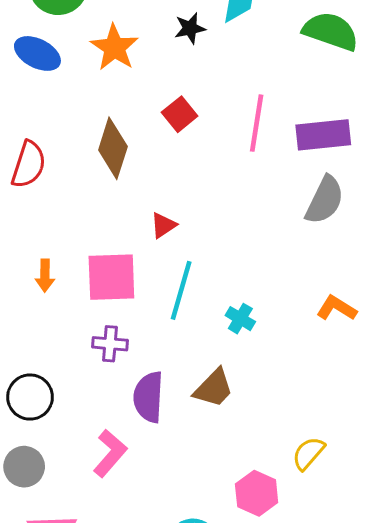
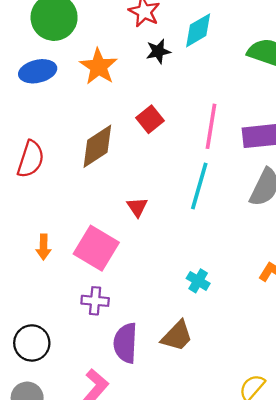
blue ellipse: (37, 53) -> (38, 71), turned -40
brown diamond: (113, 148) -> (97, 146), turned 39
red triangle: (163, 225) -> (137, 207), turned -30
pink square: (111, 277) -> (96, 248), turned 33
cyan line: (181, 290) -> (199, 186), moved

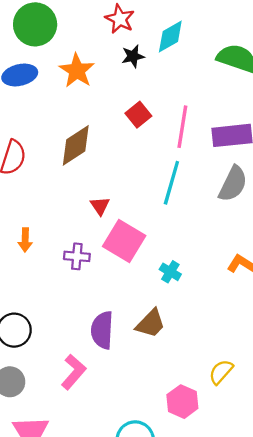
red square: (150, 119) -> (138, 115), moved
red triangle: (137, 207) -> (100, 206), moved
pink square: (96, 248) -> (124, 241), moved
purple cross: (95, 301) -> (77, 256), moved

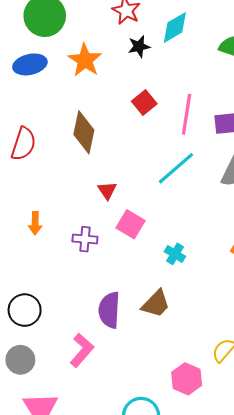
brown diamond: (76, 145) -> (84, 132), turned -45
cyan line: (171, 183) -> (176, 168), turned 33
pink square: (124, 241) -> (130, 224), size x0.7

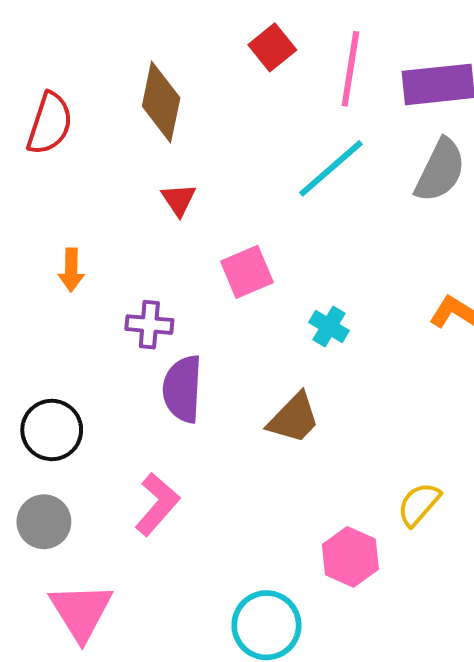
red triangle: (107, 190) -> (179, 200), moved
pink square: (130, 224) -> (247, 272), turned 36
purple cross: (85, 239) -> (149, 325), moved
purple semicircle: (109, 310) -> (183, 389), moved

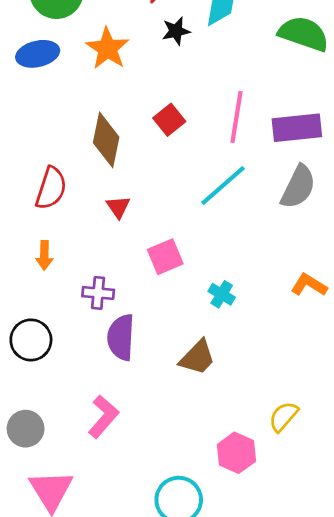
red square: (272, 47) -> (169, 120), moved
red semicircle: (50, 124) -> (51, 188), moved
black circle: (52, 430) -> (31, 340), moved

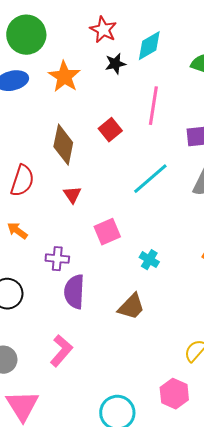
pink line: (236, 117) -> (153, 106), moved
orange arrow: (44, 255) -> (17, 231), turned 125
pink hexagon: (236, 453) -> (174, 394), moved

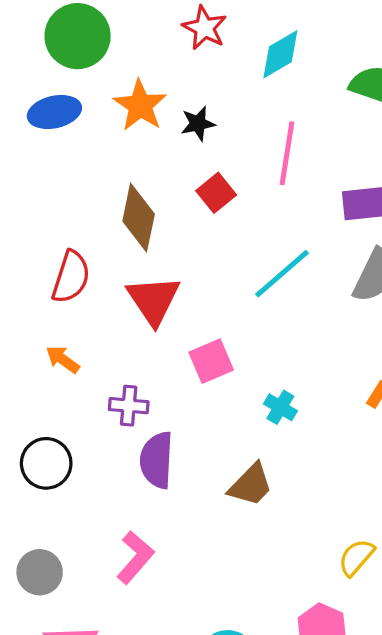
black star: (115, 64) -> (198, 124), moved
red triangle: (72, 195) -> (153, 300), size x1.8

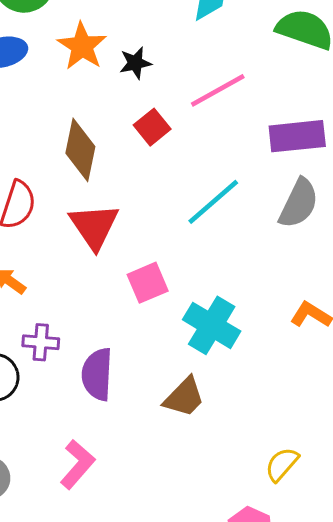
pink line: (287, 153) -> (218, 90), turned 52
purple cross: (129, 406) -> (41, 342), moved
cyan cross: (280, 407) -> (212, 325), size x1.8

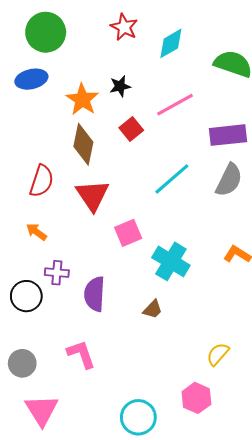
orange star: (82, 46) -> (82, 99), moved
brown trapezoid: (184, 397) -> (153, 309), size x0.7
pink L-shape: (77, 464) -> (81, 354), turned -60

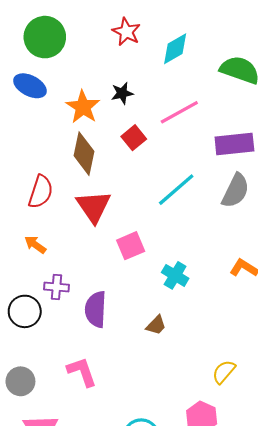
blue ellipse: (31, 79) -> (30, 86), turned 40
cyan cross: (171, 261) -> (175, 275), size x0.7

